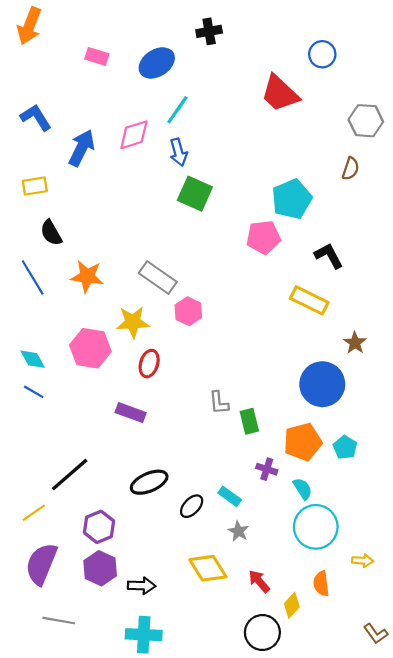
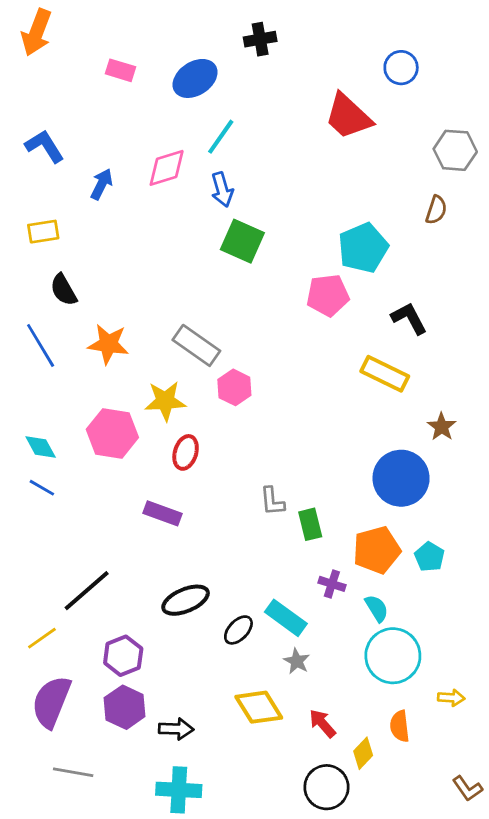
blue arrow: (82, 148) -> (102, 184), size x0.7
cyan rectangle: (230, 496) -> (286, 618), size x1.4

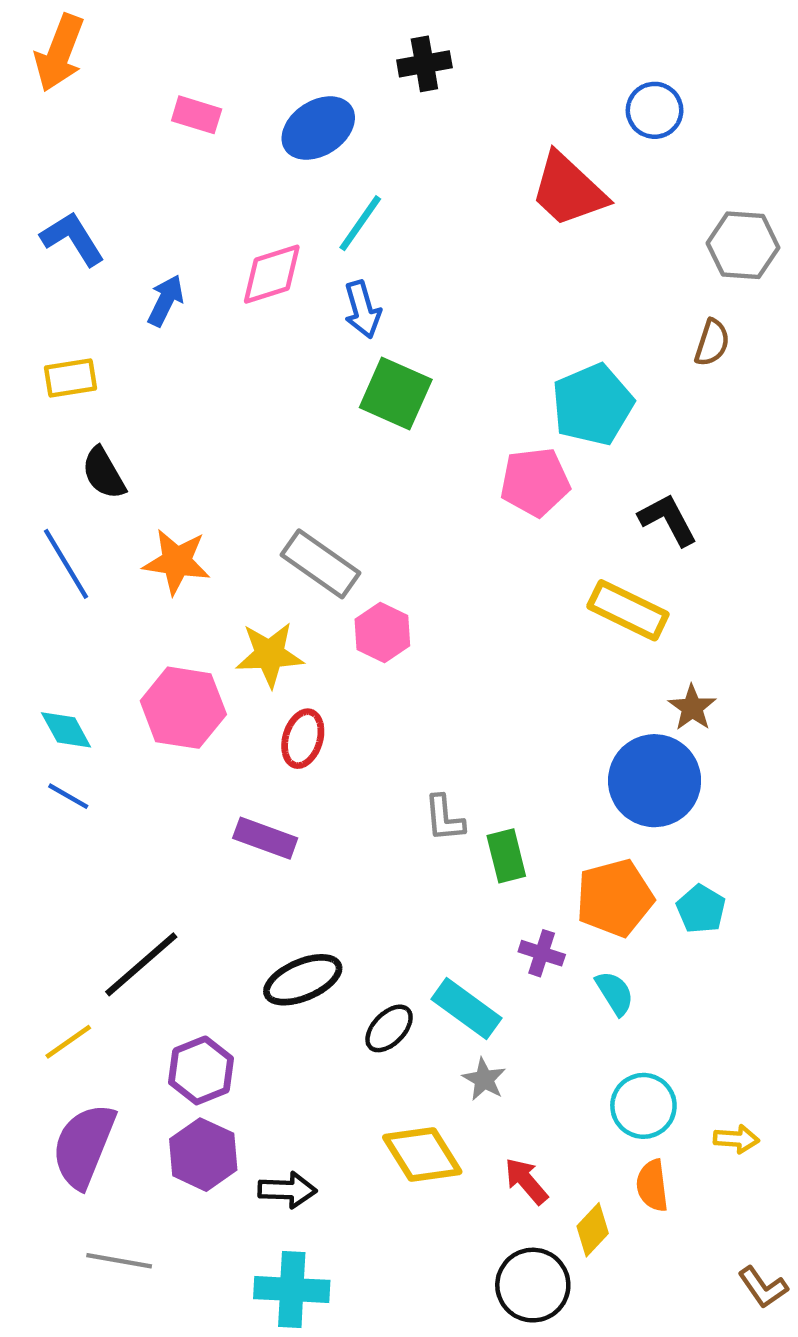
brown star: (442, 427) -> (692, 708), moved
cyan circle: (393, 656) -> (643, 1106), moved, size x0.7

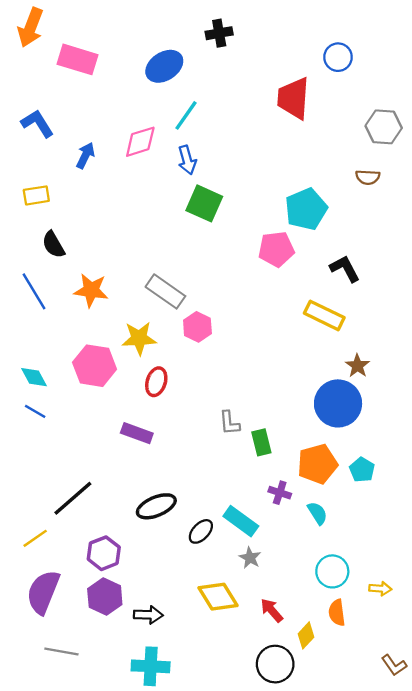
pink rectangle: (197, 115) -> (77, 59), moved, size x1.6
red trapezoid: (568, 190) -> (293, 98), turned 51
brown semicircle: (712, 343) -> (368, 177), turned 75

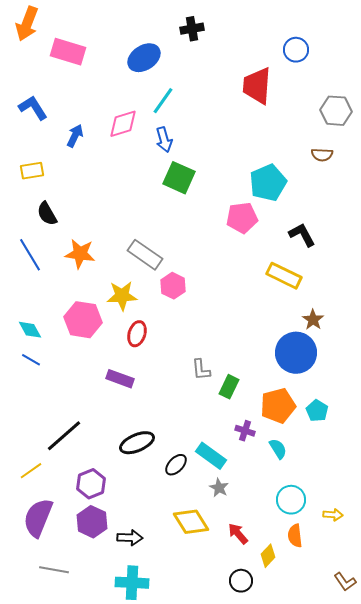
green rectangle: (261, 442) -> (229, 387), turned 40
black circle: (275, 664) -> (241, 581), size x0.7

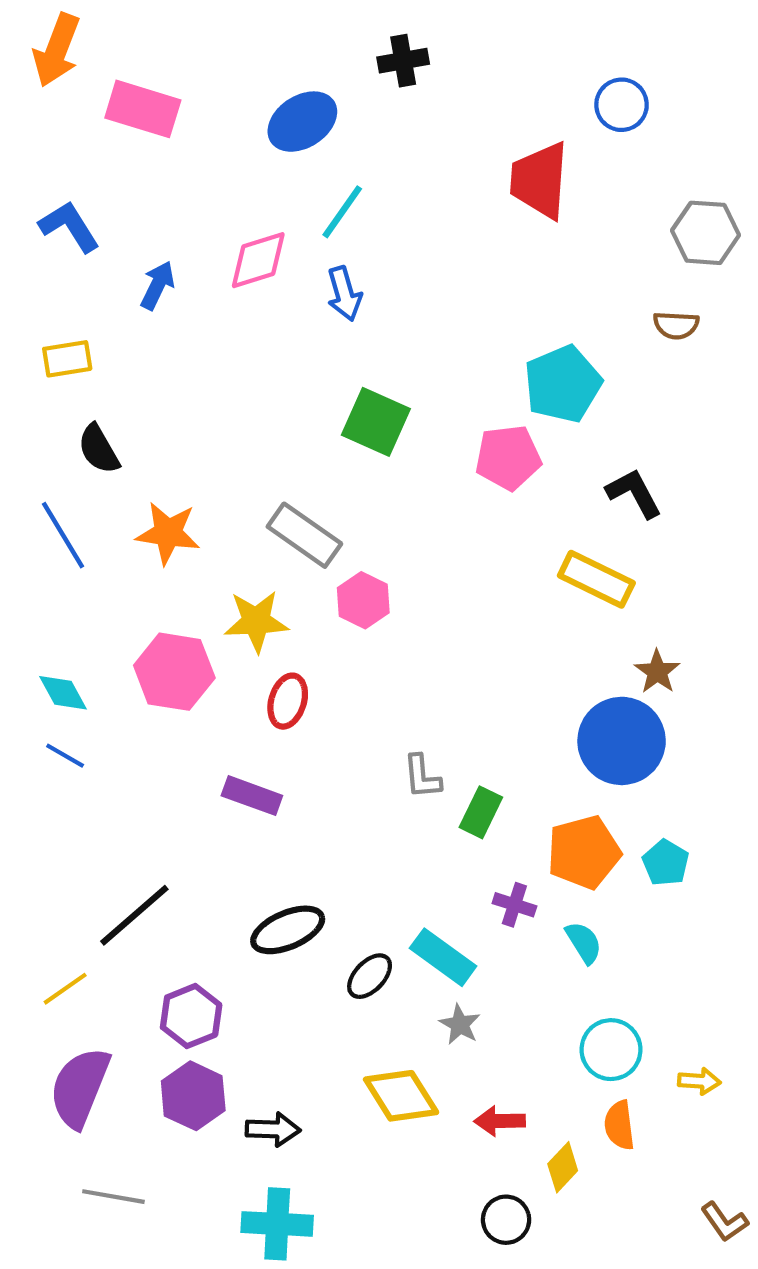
green square: (179, 178) -> (376, 422), moved
red arrow: (238, 534) -> (500, 1121), turned -50

